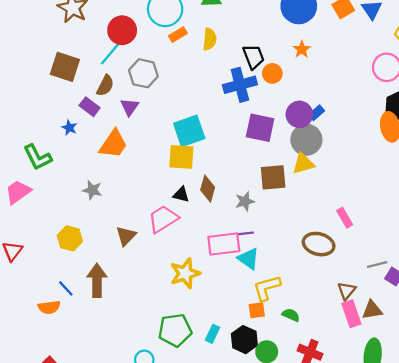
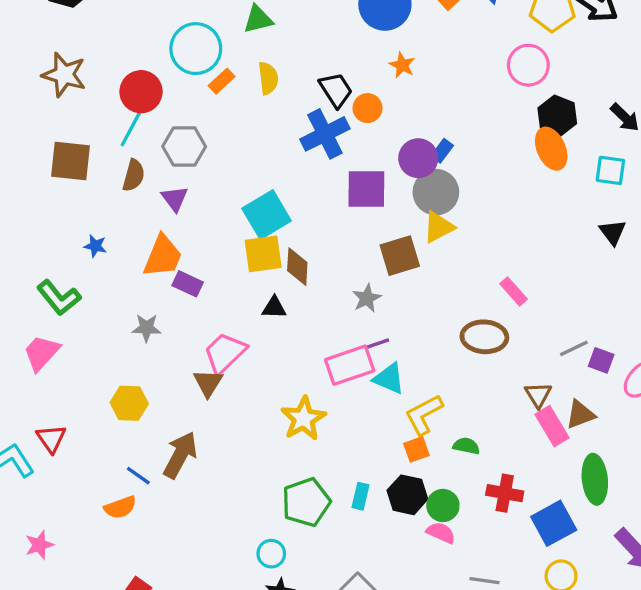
purple rectangle: (90, 107) -> (188, 284), moved
brown diamond: (208, 189) -> (297, 267), moved
pink trapezoid: (163, 219) -> (225, 353), moved
brown arrow: (97, 280) -> (180, 455), turned 40

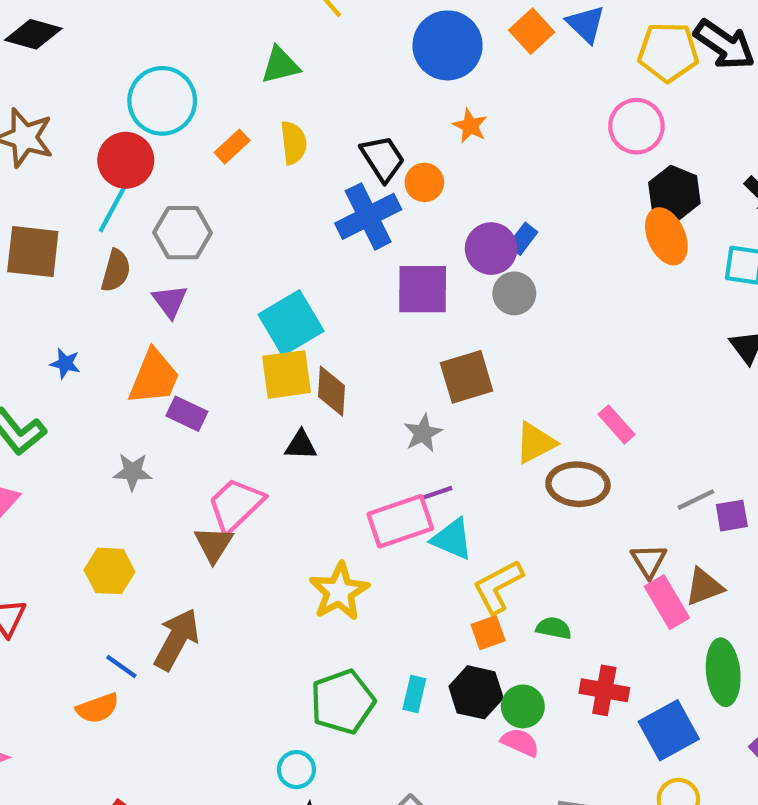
cyan circle: (196, 49) -> (162, 101), moved
gray circle: (436, 192) -> (514, 293), size x0.7
yellow triangle: (439, 227) -> (535, 443), moved
purple square: (601, 360) -> (732, 516), turned -30

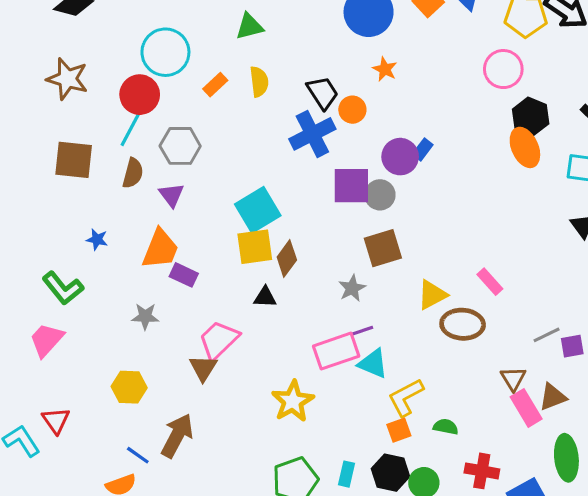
gray circle: (514, 293) -> (380, 195), moved
brown diamond: (332, 391) -> (287, 259), turned 33

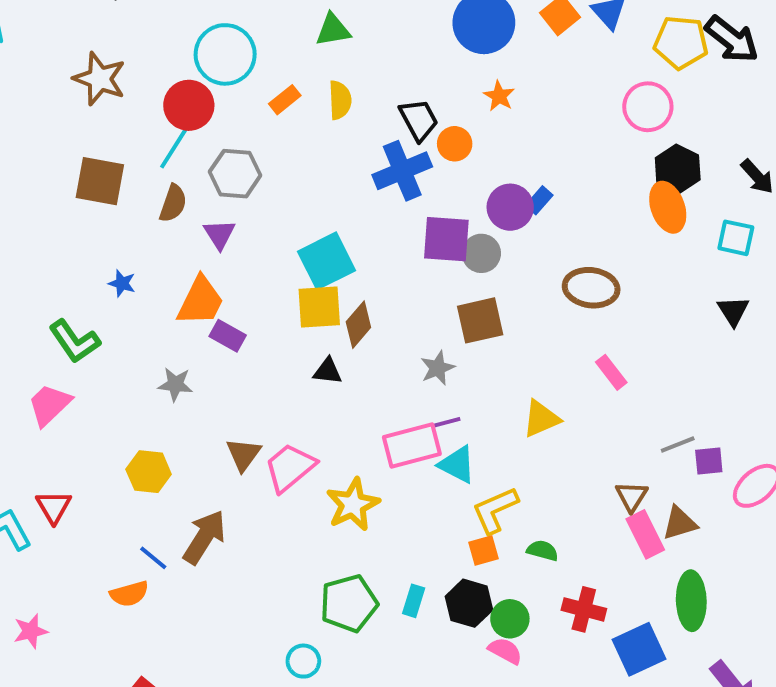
yellow triangle: (432, 295) -> (541, 419), moved
brown ellipse: (463, 324) -> (591, 288), moved
pink trapezoid: (219, 340) -> (290, 467), moved

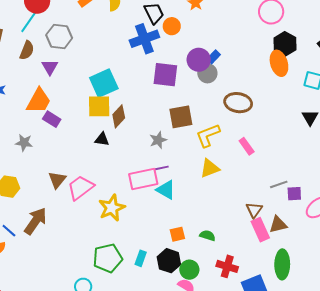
gray circle: (481, 253) -> (207, 73), moved
yellow L-shape: (495, 510) -> (208, 135), moved

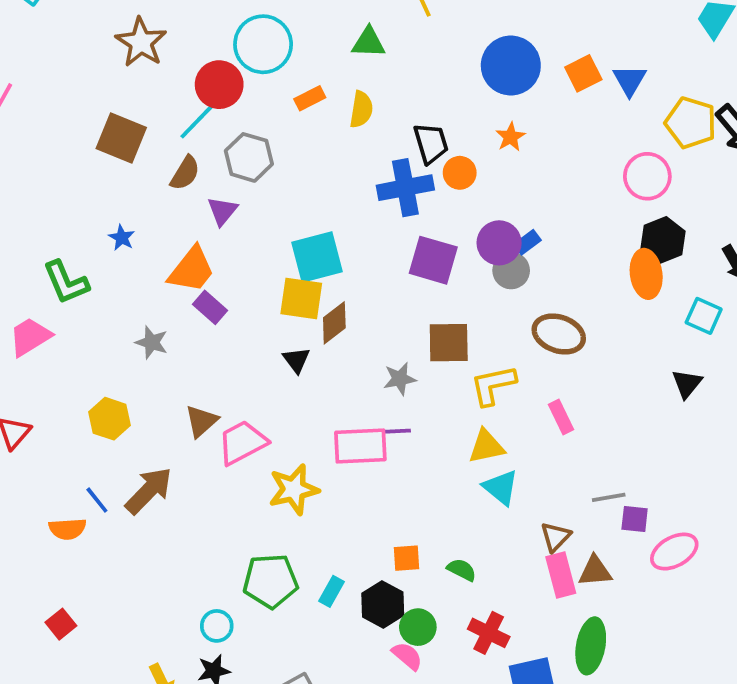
black triangle: (102, 139) -> (296, 360), turned 35
cyan triangle: (166, 190) -> (501, 488), moved

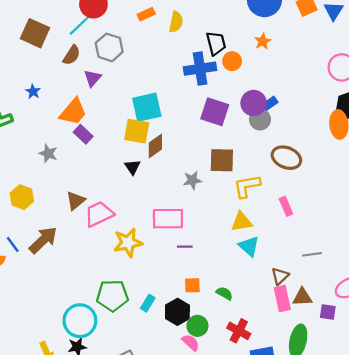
purple line: (398, 431) -> (185, 247), moved
purple square: (635, 519) -> (328, 312), moved
cyan circle: (217, 626) -> (80, 321), size x1.8

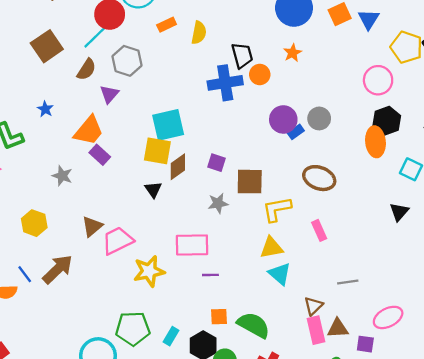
brown square: (35, 33) -> (47, 46), turned 32
blue rectangle: (270, 103) -> (296, 132), moved
purple square: (215, 112) -> (217, 163), moved, size x0.6
gray circle: (260, 119) -> (319, 118), moved
green semicircle: (224, 293) -> (254, 325), size x1.8

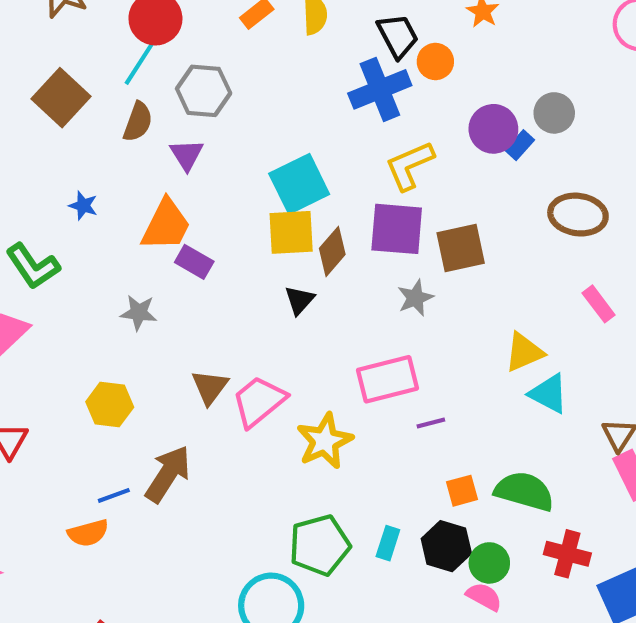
purple square: (217, 163) -> (397, 229), size x1.8
black triangle: (153, 190) -> (299, 300), turned 30
yellow L-shape: (277, 209) -> (410, 166), moved
blue line: (25, 274) -> (114, 495), turned -60

